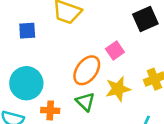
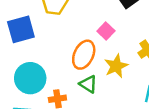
blue square: (27, 31) -> (21, 29), size x1.6

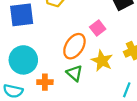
yellow star: (116, 66) -> (102, 61), turned -30

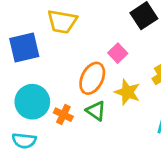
orange cross: (45, 82) -> (63, 115), moved, turned 32

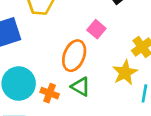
yellow star: (127, 92) -> (125, 73), moved, turned 30

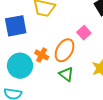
orange cross: (50, 93) -> (42, 55), moved

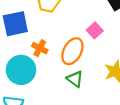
orange cross: (42, 55) -> (40, 48), moved

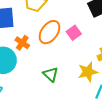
orange ellipse: (72, 51) -> (49, 32), moved

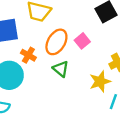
green triangle: (51, 74) -> (61, 69), moved

